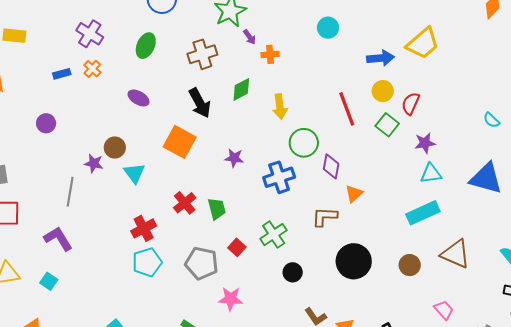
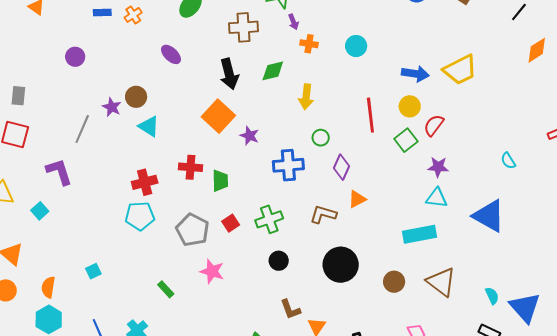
cyan circle: (328, 28) -> (356, 46), moved
orange square: (180, 142) -> (218, 116), moved
green circle: (304, 143) -> (321, 138), size x0.6
cyan triangle: (134, 173) -> (149, 126), turned -35
red cross: (185, 203) -> (191, 167), turned 30

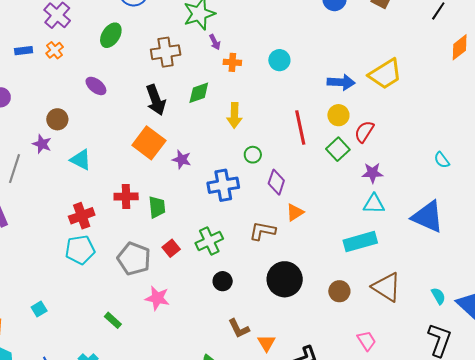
brown circle: (136, 97) -> (57, 119), moved

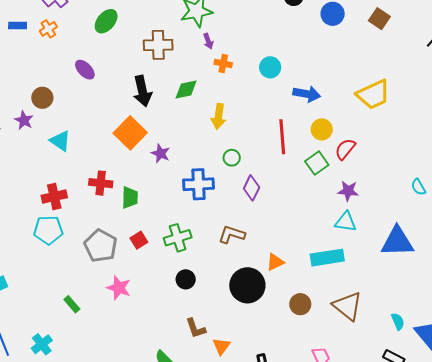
blue arrow: (341, 82) -> (307, 94), moved
orange triangle: (295, 212) -> (275, 262), moved
blue triangle: (428, 217) -> (397, 242), turned -33

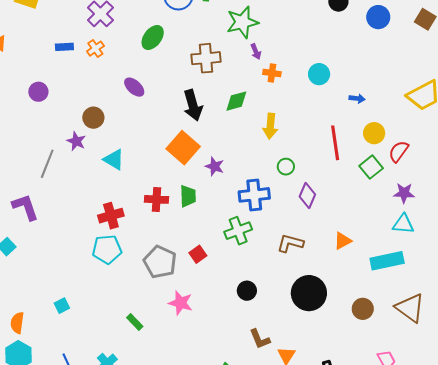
blue arrow: (307, 94) -> (357, 99), size x0.6
green trapezoid: (130, 197) -> (188, 196), moved
green cross: (178, 238) -> (238, 231), moved
orange triangle: (275, 262) -> (343, 241), moved

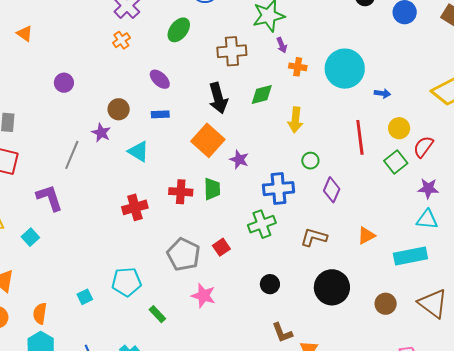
blue rectangle: (64, 47) -> (160, 114), moved
cyan circle: (319, 74) -> (345, 69), size x1.8
cyan pentagon: (107, 249) -> (126, 282), moved

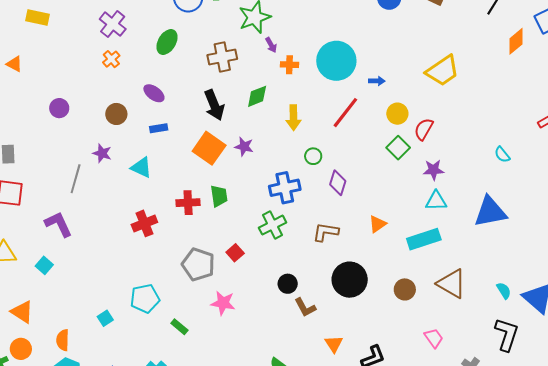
brown circle: (119, 109) -> (116, 114), moved
red line: (360, 137) -> (345, 113), moved, turned 52
purple star: (239, 159) -> (244, 147), moved
brown L-shape: (282, 333) -> (305, 307), moved

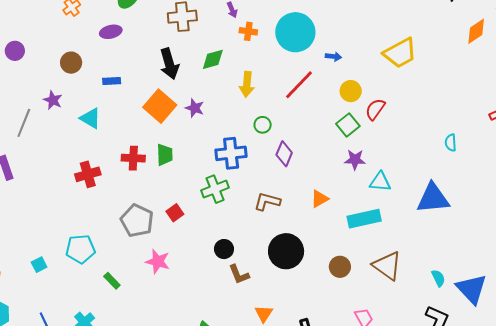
purple ellipse: (154, 93) -> (111, 32), moved, turned -55
cyan semicircle: (502, 155) -> (451, 143), turned 30
purple star: (433, 170) -> (355, 160), moved

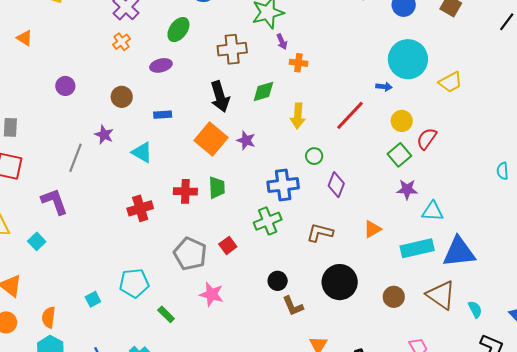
cyan circle: (295, 32) -> (408, 59), moved
yellow trapezoid: (400, 53) -> (450, 82), size x0.7
blue triangle: (433, 198) -> (459, 252), moved
cyan semicircle: (438, 278) -> (475, 309), moved

